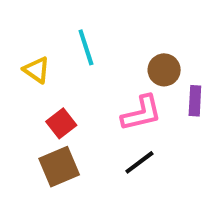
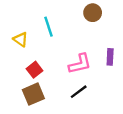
brown circle: (164, 70) -> (93, 13), moved

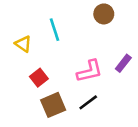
purple rectangle: (110, 57) -> (123, 63), turned 35
brown square: (33, 94) -> (53, 105), moved

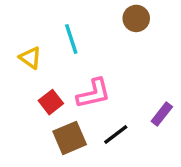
purple rectangle: (123, 63) -> (162, 114), moved
pink L-shape: (90, 71) -> (94, 94), moved

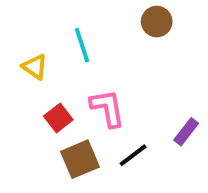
pink L-shape: (94, 94) -> (108, 108), turned -87

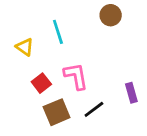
purple rectangle: (186, 132) -> (131, 93), turned -54

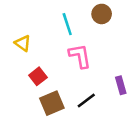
cyan line: (58, 32) -> (67, 24), moved
pink L-shape: (76, 76) -> (80, 56), moved

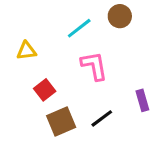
cyan line: (67, 24) -> (79, 28), turned 70
yellow triangle: (23, 43) -> (27, 51), turned -42

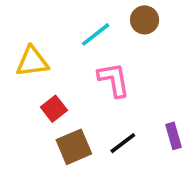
yellow triangle: (27, 51) -> (32, 62), size x1.4
purple rectangle: (142, 100) -> (174, 136), moved

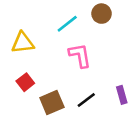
red square: (54, 109) -> (25, 82), moved

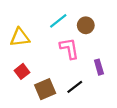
brown circle: (102, 14) -> (86, 25), moved
purple rectangle: (122, 95) -> (99, 67), moved

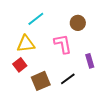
cyan line: (58, 21) -> (36, 19), moved
yellow triangle: (20, 37) -> (26, 44), moved

